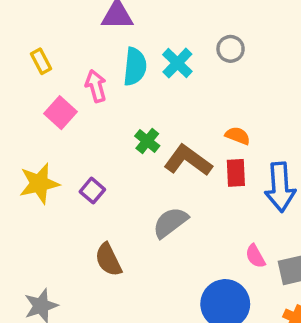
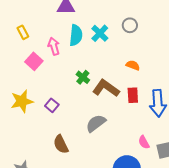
orange semicircle: (238, 136) -> (133, 65), moved

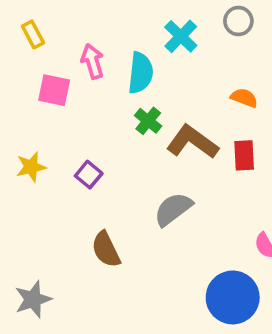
cyan semicircle: (76, 35) -> (140, 73), moved
pink square: (34, 61) -> (54, 90), turned -30
yellow star: (22, 101) -> (31, 167), size x0.7

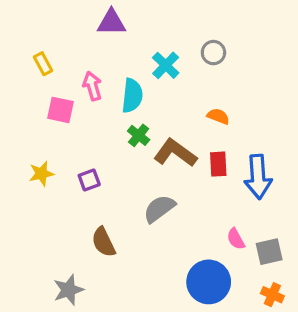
purple square: (89, 175) -> (89, 180), turned 30
gray star: (33, 299) -> (68, 290), moved

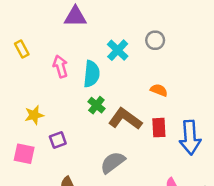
pink square: (61, 110) -> (24, 154), moved
yellow star: (41, 174) -> (34, 115), moved

